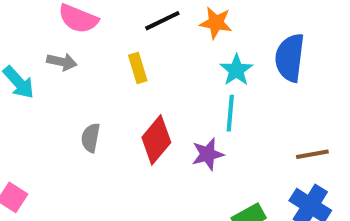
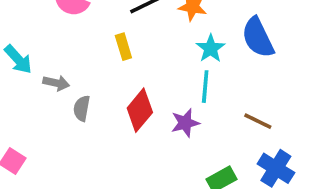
blue semicircle: (290, 58) -> (258, 38), turned -33
gray arrow: (62, 62) -> (56, 83), moved
brown line: (312, 154) -> (258, 121), moved, turned 36

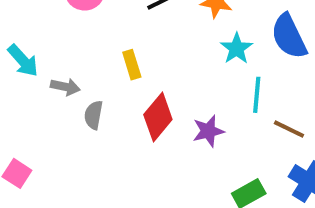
yellow rectangle: (123, 47) -> (132, 65), moved
cyan line: (205, 87) -> (257, 95), moved

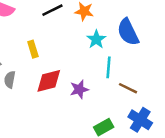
red diamond: (158, 117) -> (49, 81), turned 36

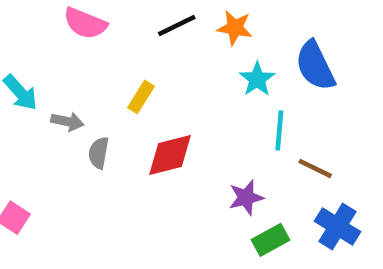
yellow rectangle: (33, 49) -> (141, 97), turned 49
purple star: (79, 89) -> (246, 197), moved

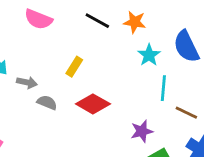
black line: (177, 26) -> (97, 21), turned 55
gray semicircle: (99, 153) -> (47, 103), turned 102
red diamond: (170, 155) -> (93, 104), turned 44

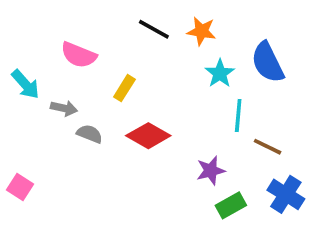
pink semicircle: (38, 19) -> (79, 55), moved

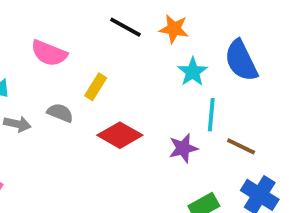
gray arrow: (64, 108) -> (17, 124), moved
gray semicircle: (90, 134) -> (60, 113), moved
purple star: (211, 171) -> (183, 148), moved

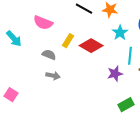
gray arrow: (17, 124) -> (53, 76), moved
red diamond: (120, 135) -> (91, 46), moved

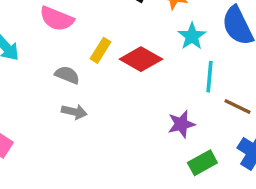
purple star: (115, 74) -> (181, 124), moved

